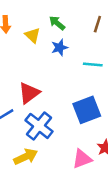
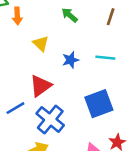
yellow triangle: (33, 35) -> (41, 44), moved
blue star: (60, 47) -> (71, 60), moved

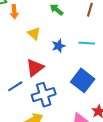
blue square: (99, 104) -> (83, 80), turned -30
blue cross: (50, 119) -> (44, 95), turned 35

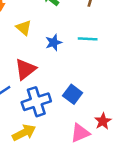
blue square: (83, 80) -> (73, 94), moved, size x0.7

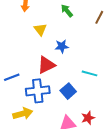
cyan line: (88, 39) -> (90, 73), moved
red triangle: (25, 69) -> (46, 65), moved

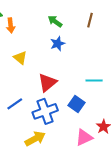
yellow triangle: (40, 29) -> (20, 58), moved
blue star: (62, 46) -> (58, 44), moved

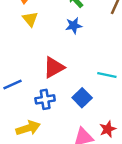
yellow triangle: (20, 58) -> (30, 19), moved
blue cross: (45, 111) -> (45, 99), size x0.7

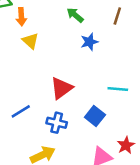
blue star: (74, 26) -> (89, 42), moved
blue cross: (45, 99) -> (57, 123), turned 30

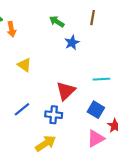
yellow triangle: (30, 41) -> (24, 65), moved
red triangle: (61, 88) -> (66, 91), moved
blue square: (95, 116) -> (96, 110), moved

